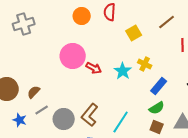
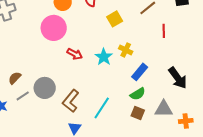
pink circle: (73, 56) -> (54, 28), moved
gray circle: (64, 119) -> (45, 88), moved

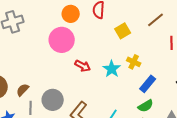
gray line: (23, 96) -> (31, 108), turned -56

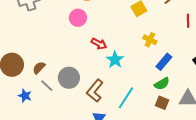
pink circle: (62, 40) -> (78, 18), size x0.7
cyan star: (112, 69) -> (115, 60), moved
gray line: (31, 108) -> (47, 86), turned -48

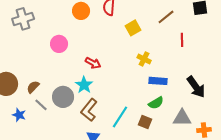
pink circle: (78, 18) -> (59, 44), moved
cyan star: (115, 60) -> (84, 85), moved
blue rectangle: (164, 62) -> (158, 81), turned 54
brown square: (162, 103) -> (145, 122), moved

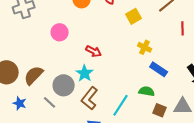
blue rectangle: (158, 81) -> (159, 69), turned 30
brown semicircle: (33, 87) -> (34, 75), size x1.5
green semicircle: (156, 103) -> (147, 91), moved, turned -140
gray line: (41, 105) -> (50, 102), moved
brown square: (145, 122) -> (160, 110), moved

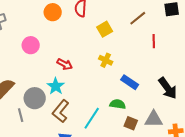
yellow cross: (145, 47) -> (106, 60), moved
gray line: (50, 102) -> (21, 115), turned 32

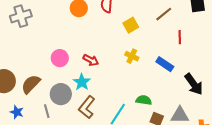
pink circle: (31, 45) -> (60, 58), moved
blue rectangle: (130, 82) -> (165, 64), moved

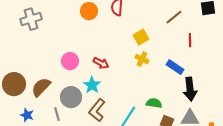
yellow square: (131, 25) -> (141, 37), moved
black arrow: (194, 84) -> (190, 89), moved, turned 30

